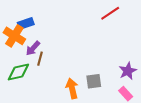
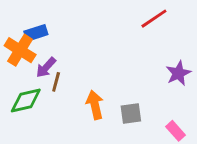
purple star: (128, 71) -> (178, 73), moved
orange arrow: (72, 88) -> (95, 105), moved

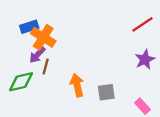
red line: (154, 19) -> (143, 24), moved
orange cross: (20, 50) -> (43, 37), moved

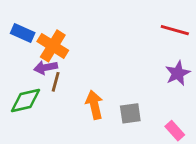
red line: (143, 24) -> (175, 30), turned 50
blue rectangle: (29, 27) -> (23, 33), moved, turned 42
purple arrow: (37, 55) -> (46, 67), turned 36

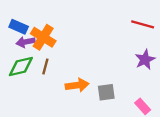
purple arrow: (46, 67) -> (26, 42), moved
green diamond: (25, 100) -> (21, 67), moved
orange arrow: (94, 105) -> (77, 85), turned 95

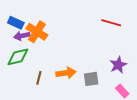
red line: (143, 24) -> (111, 23), moved
purple star: (145, 59) -> (118, 65), moved
brown line: (45, 67) -> (39, 78), moved

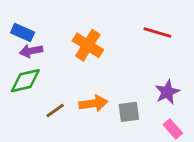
orange cross: (37, 32) -> (88, 45), moved
brown line: (39, 78) -> (55, 111), turned 40

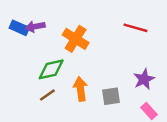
purple arrow: (31, 51) -> (35, 27), moved
green diamond: (25, 81) -> (51, 69), moved
orange arrow: (93, 103) -> (80, 89), turned -90

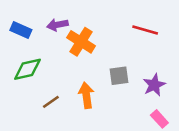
purple arrow: (35, 27) -> (57, 25), moved
green diamond: (51, 69) -> (27, 69), moved
gray square: (111, 96) -> (119, 76), moved

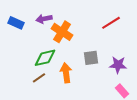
red line: (145, 30) -> (111, 23), turned -48
green diamond: (27, 69) -> (45, 58), moved
purple star: (154, 85) -> (118, 65), turned 30

